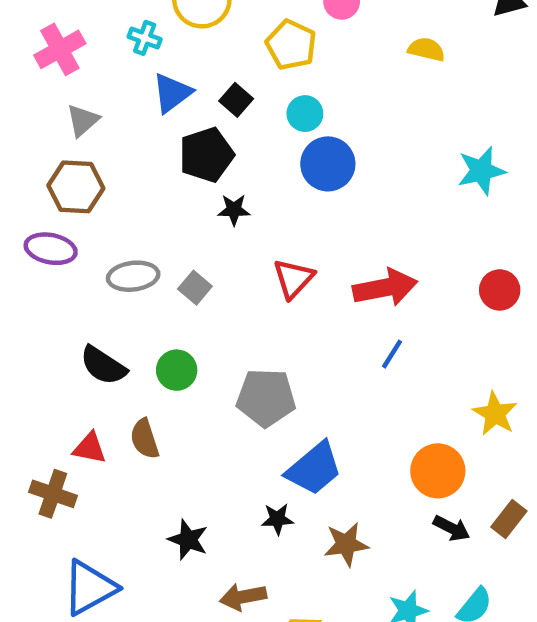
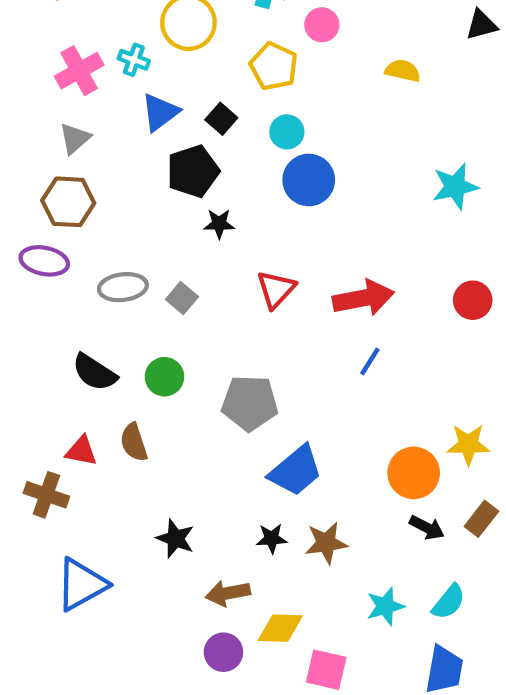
pink cross: (60, 49) -> (79, 71), moved
yellow star: (495, 414) -> (468, 444), moved, turned -30
black star: (277, 519) -> (272, 538), moved

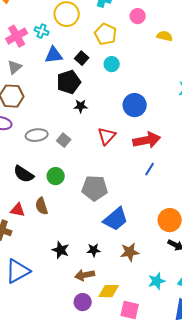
pink circle: (322, 25) -> (138, 16), moved
blue triangle: (160, 112) -> (54, 55), turned 30
blue circle: (309, 180) -> (135, 105), moved
black star: (272, 538) -> (94, 250), moved

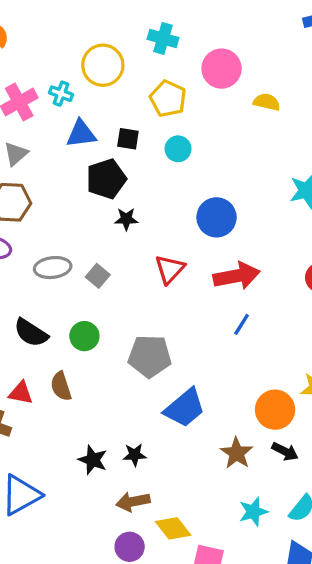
pink circle: (138, 16) -> (222, 69), size x1.5
black square: (82, 58) -> (128, 139), turned -32
black star: (94, 250) -> (135, 455), moved
brown star: (130, 252) -> (237, 453), moved, turned -30
yellow diamond: (109, 291) -> (173, 528), turned 50

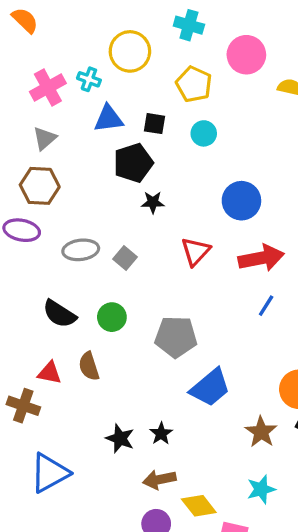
black star: (135, 455) -> (161, 434), turned -30
cyan star: (253, 512) -> (261, 489), moved

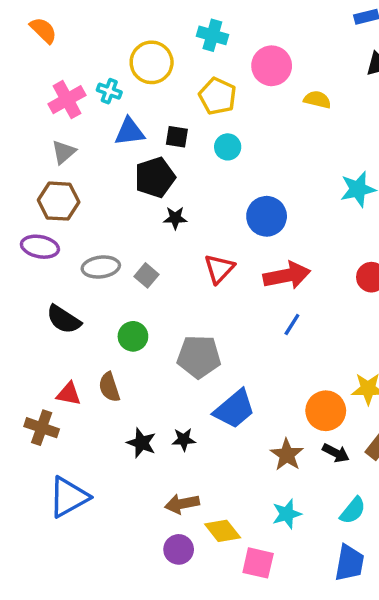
black semicircle: (59, 314) -> (64, 319), moved
black star: (161, 434) -> (184, 439), moved, turned 30
black star: (120, 438) -> (141, 443), moved

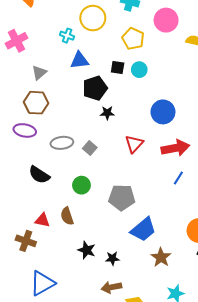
pink cross: (67, 100) -> (17, 41), moved
black square: (177, 137) -> (118, 68), moved
black star: (184, 439) -> (112, 258), moved
brown star: (287, 455) -> (161, 257), moved

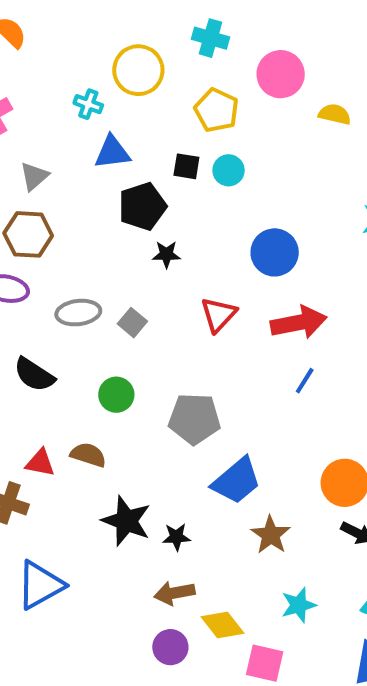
brown semicircle: (67, 216) -> (88, 455), turned 126
black star: (87, 250) -> (126, 521), size x1.4

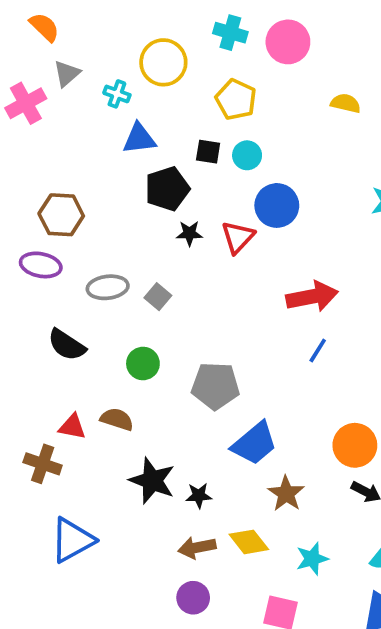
pink circle: (281, 74) -> (288, 42), moved
gray triangle: (34, 176) -> (67, 74), moved
blue circle: (275, 252) -> (277, 205), moved
red triangle: (218, 315) -> (238, 237), moved
yellow diamond: (223, 625) -> (249, 542), moved

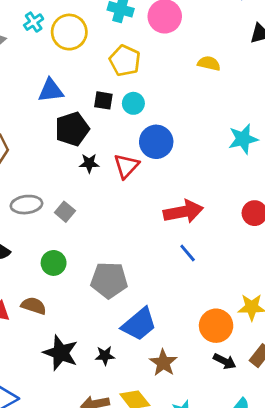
cyan cross: (117, 94) -> (34, 22), moved, turned 36
blue line: (318, 350) -> (188, 253), turned -72
black star: (199, 495) -> (105, 356), moved

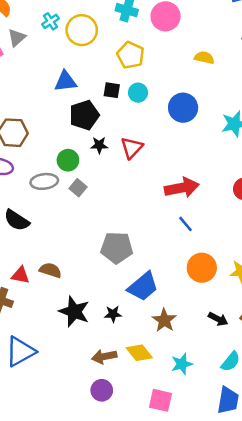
blue circle: (156, 142) -> (183, 108), moved
green circle: (54, 263) -> (68, 160), moved
orange circle: (216, 326) -> (202, 268), moved

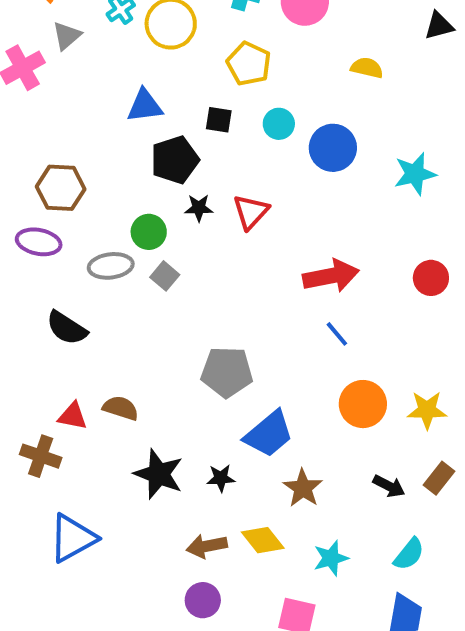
cyan circle: (138, 93) -> (279, 124), moved

